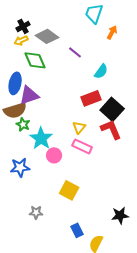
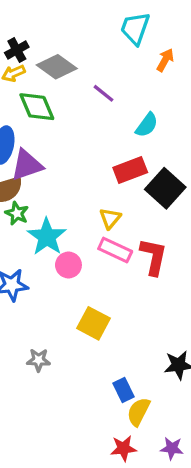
red L-shape: (111, 129) -> (153, 257), moved, turned 35
blue rectangle: (77, 230) -> (123, 390), moved

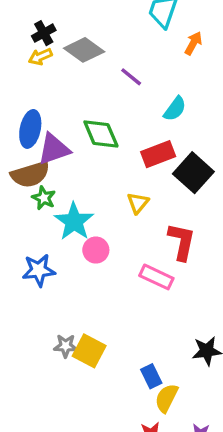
green diamond: (37, 107) -> (101, 134), moved
pink rectangle: (115, 250) -> (156, 277), moved
yellow square: (93, 323) -> (89, 351), moved

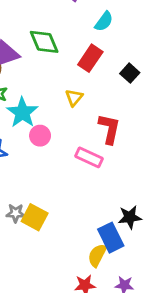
red rectangle: (158, 154) -> (90, 58), turned -35
black square: (193, 173) -> (130, 73), moved, size x0.6
blue rectangle: (151, 376) -> (111, 238), moved, size x1.5

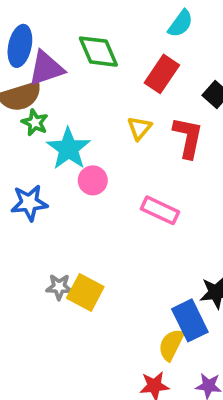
red L-shape: (109, 129) -> (188, 137), moved

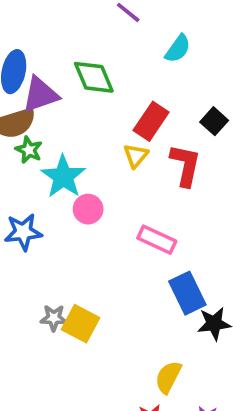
red rectangle: (162, 74) -> (151, 121), moved
blue rectangle: (190, 320) -> (187, 293), moved

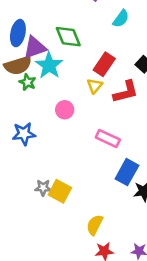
red L-shape: (185, 165) -> (126, 92), turned 64
cyan star: (63, 177) -> (49, 65), moved
pink circle: (88, 209) -> (65, 110), moved
blue rectangle: (187, 293) -> (127, 172), turned 55
yellow semicircle: (168, 377) -> (95, 225), moved

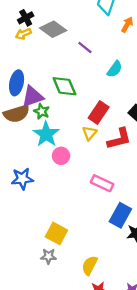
cyan star: (49, 65) -> (46, 134), moved
green star: (27, 82) -> (42, 111), moved
gray star: (43, 188) -> (48, 256), moved

